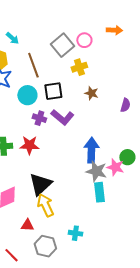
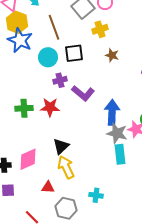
purple L-shape: (62, 117) -> (83, 93), moved
purple cross: (39, 118) -> (60, 80), turned -32
black triangle: (40, 184) -> (61, 146), size x0.7

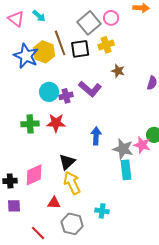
yellow hexagon: (17, 22) -> (44, 52), moved
black square: (74, 53) -> (80, 49), moved
cyan circle: (48, 57) -> (49, 92), moved
purple L-shape: (83, 93) -> (90, 89), moved
blue arrow: (112, 112) -> (96, 136), moved, size x0.7

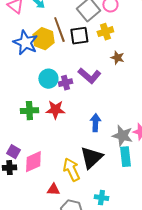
black triangle: (67, 162) -> (91, 158), moved, size x1.4
purple square: (14, 206) -> (13, 152), moved, turned 32

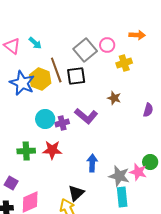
yellow cross: (105, 32) -> (124, 63), moved
purple square: (13, 152) -> (11, 183), moved
black triangle: (91, 158) -> (76, 193), moved, size x0.7

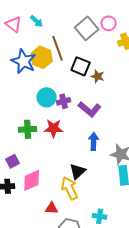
black square: (76, 76) -> (81, 66), moved, turned 30
brown star: (114, 98) -> (98, 76), moved
purple L-shape: (86, 116) -> (90, 109), moved
purple square: (11, 183) -> (13, 161), turned 32

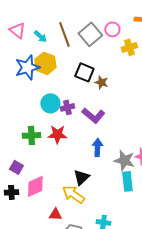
cyan arrow: (37, 21) -> (40, 36), moved
brown line: (58, 48) -> (64, 34), moved
blue star: (24, 61) -> (27, 67), turned 30
purple square: (13, 161) -> (16, 167), turned -32
yellow arrow: (70, 188) -> (73, 194), turned -30

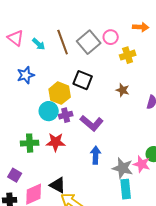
yellow hexagon: (45, 63) -> (60, 93), moved
blue star: (27, 67) -> (26, 75), size x0.7
brown star: (101, 82) -> (123, 90), moved
black triangle: (81, 177) -> (58, 185), moved, turned -48

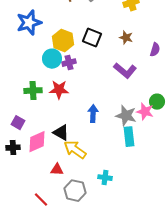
blue star: (26, 75) -> (29, 23), size x1.4
black square: (83, 80) -> (92, 38), moved
purple L-shape: (92, 123) -> (125, 71), moved
blue arrow: (96, 155) -> (93, 114), moved

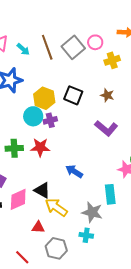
blue arrow: (93, 114) -> (74, 171), turned -60
gray star: (126, 116) -> (92, 212), moved

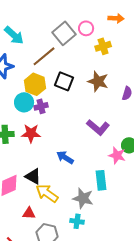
brown line: (47, 47) -> (44, 56), moved, turned 70
cyan arrow: (23, 49) -> (14, 35), size x1.5
brown star: (107, 95) -> (98, 81), size x1.5
purple L-shape: (106, 128) -> (98, 127), moved

